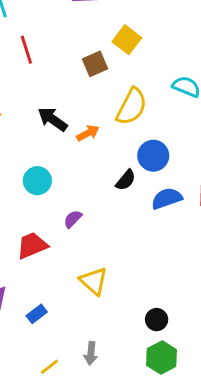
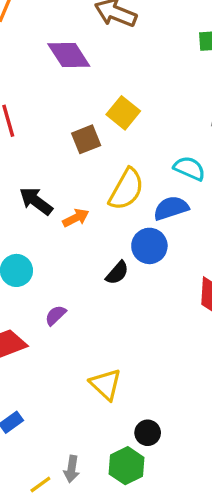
blue semicircle: (167, 198) -> (171, 208), moved
yellow triangle: (94, 281) -> (106, 384), moved
green hexagon: (162, 358) -> (126, 466), moved
yellow line: (49, 367) -> (40, 484), moved

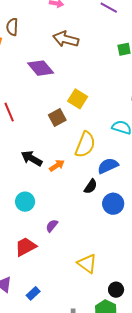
blue semicircle: (171, 208) -> (108, 166), moved
blue circle: (149, 246) -> (113, 204), moved
black semicircle: (117, 273) -> (91, 186), moved

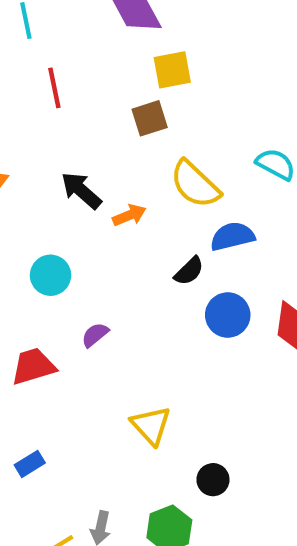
yellow square: (78, 99) -> (172, 70), moved, turned 36
yellow semicircle: (85, 145) -> (195, 184), turned 100
black circle: (116, 290) -> (213, 480), moved

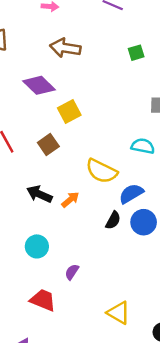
brown square: (150, 118) -> (48, 145), moved
blue circle: (228, 315) -> (144, 222), moved
red trapezoid: (33, 366) -> (43, 300), turned 56

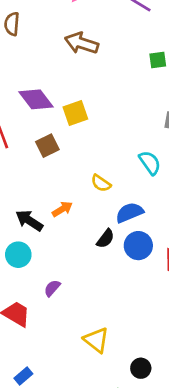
purple diamond: (39, 85) -> (36, 99), moved
cyan semicircle: (143, 146) -> (150, 163), turned 35
yellow semicircle: (102, 171) -> (101, 183), size x0.6
black arrow: (39, 194) -> (29, 221), moved

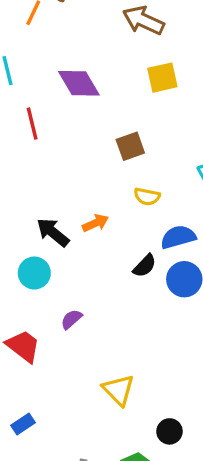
yellow square: (75, 113) -> (162, 78), moved
brown square: (47, 146) -> (130, 146), moved
yellow semicircle: (101, 183) -> (147, 197), turned -30

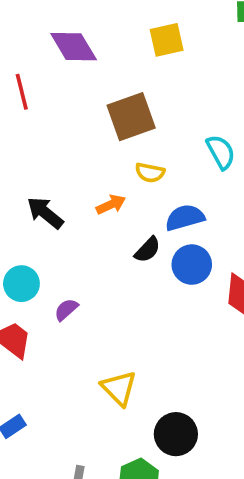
brown square: (130, 146) -> (131, 117), size x1.5
orange arrow: (95, 223) -> (111, 204), moved
cyan circle: (34, 273) -> (21, 284), moved
black circle: (169, 431) -> (176, 434), size x1.5

